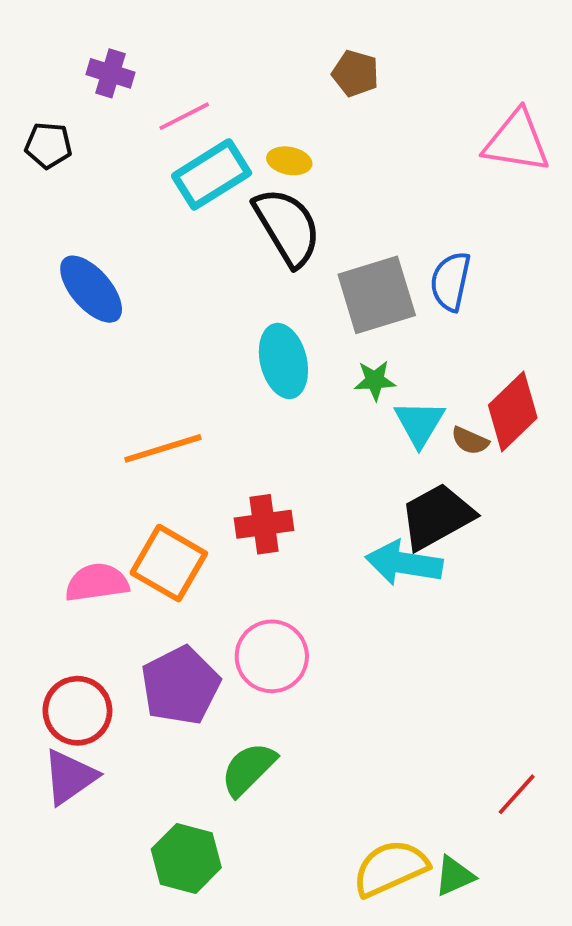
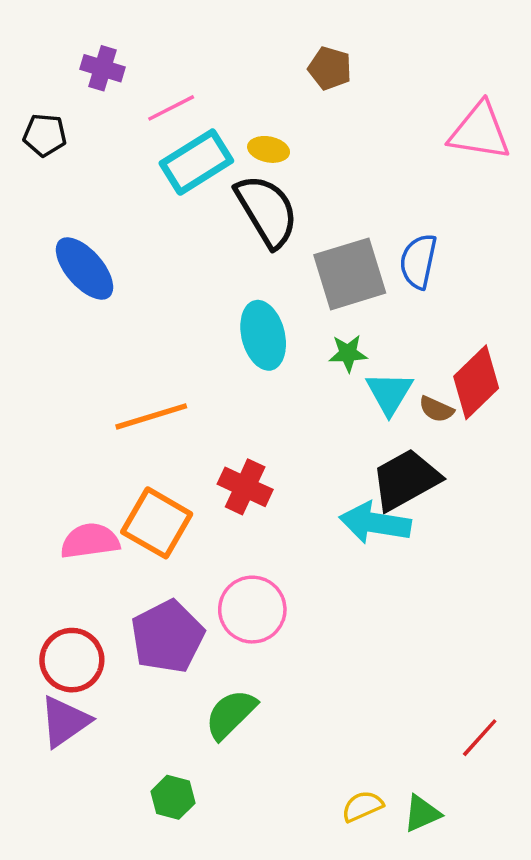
red cross: (264, 524) -> (245, 487), turned 33
green hexagon: (186, 858) -> (173, 797), size x0.7
yellow semicircle: (390, 868) -> (362, 806), size x0.6

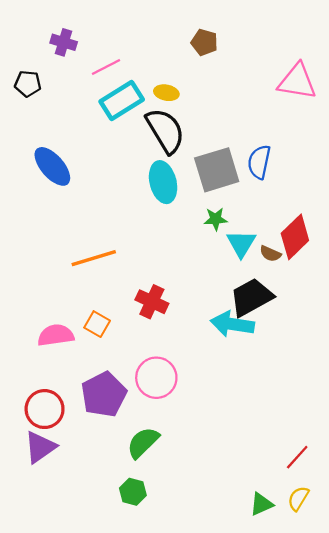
cyan ellipse: (263, 335) -> (163, 182), moved
orange square: (157, 523) -> (97, 324), size x0.6
green hexagon: (173, 797) -> (133, 492), moved
yellow semicircle: (362, 806) -> (298, 498), moved, turned -35

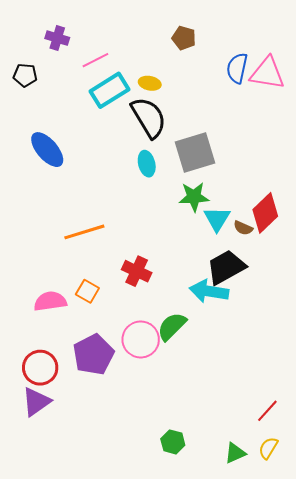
blue semicircle: (259, 162) -> (237, 68), moved
cyan ellipse: (163, 182) -> (147, 164), size x0.7
green star: (216, 219) -> (194, 197), size x1.4
green semicircle: (143, 443) -> (172, 326), moved
green hexagon: (133, 492) -> (173, 442), moved

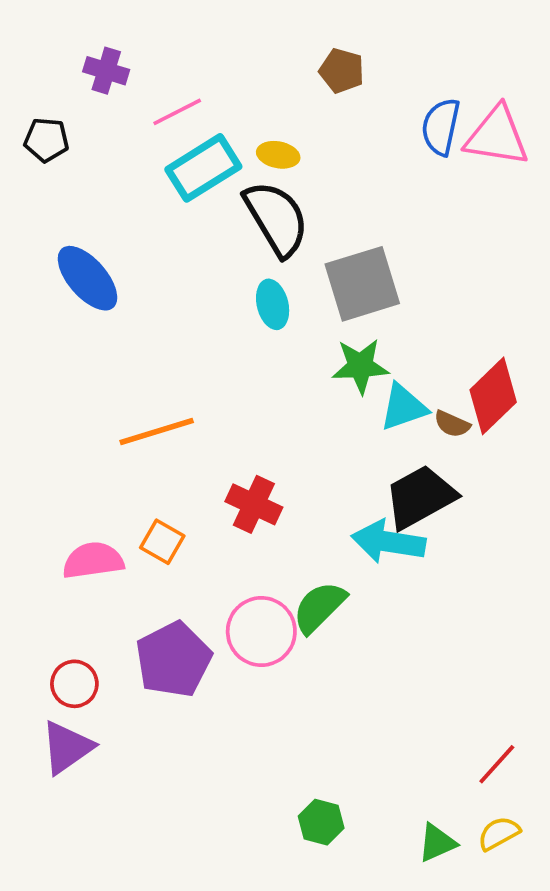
cyan triangle: (217, 219) -> (403, 407), turned 40
red circle: (40, 368) -> (74, 684), size x0.7
yellow semicircle: (268, 448) -> (499, 833), turned 30

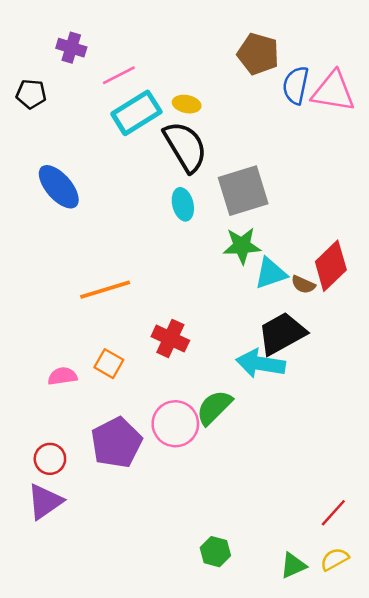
brown pentagon: (342, 71) -> (258, 54), moved, size x1.4
pink semicircle: (93, 560) -> (62, 376), size x0.7

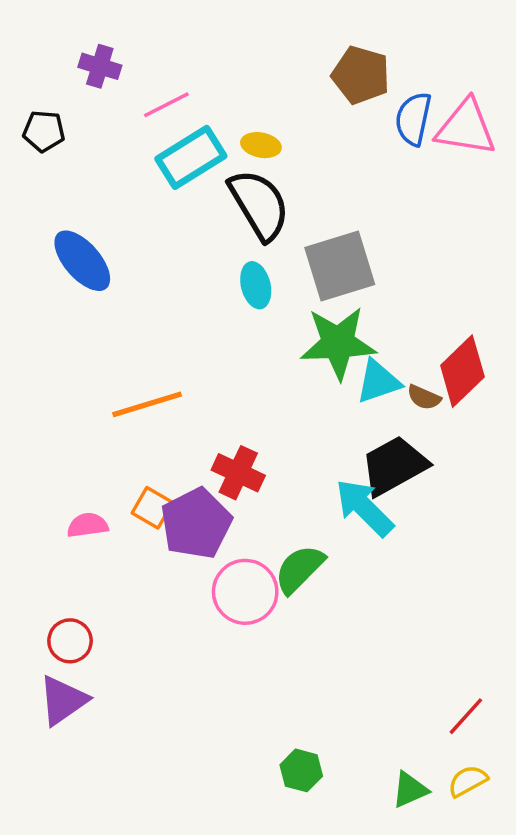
green star: (242, 246) -> (338, 343), size x1.4
cyan arrow: (261, 364) -> (364, 508), turned 36
purple pentagon: (116, 443) -> (196, 523), moved

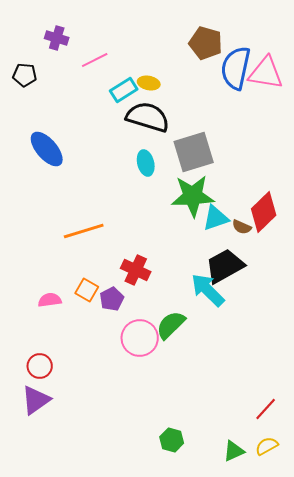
blue semicircle: (413, 119) -> (236, 68), size x1.4
cyan rectangle: (191, 157) -> (124, 90), moved, size x0.7
black semicircle: (259, 205) -> (148, 117), turned -42
purple pentagon: (196, 523) -> (112, 299), size x0.6

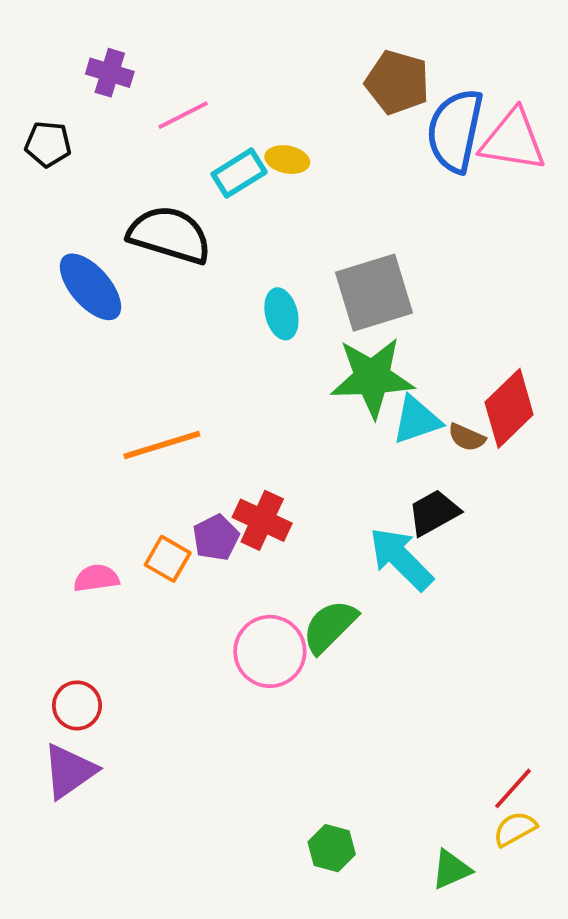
black semicircle: (148, 117) -> (170, 235), moved
black trapezoid: (225, 266) -> (434, 513), size x0.7
purple pentagon: (112, 299) -> (216, 538), moved
yellow semicircle: (267, 446) -> (515, 829), moved

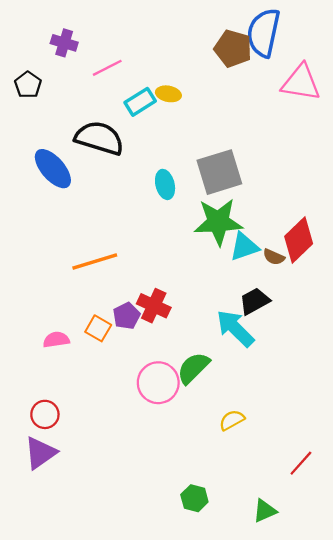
blue semicircle: (455, 131) -> (264, 33), moved
black pentagon: (48, 144) -> (28, 85), turned 30
yellow semicircle: (515, 829) -> (232, 420), moved

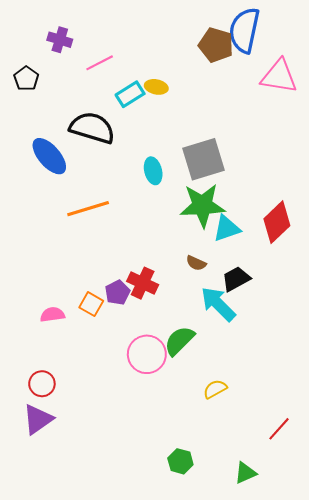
brown semicircle: (274, 257) -> (196, 263), moved
orange line: (95, 262) -> (88, 209), moved

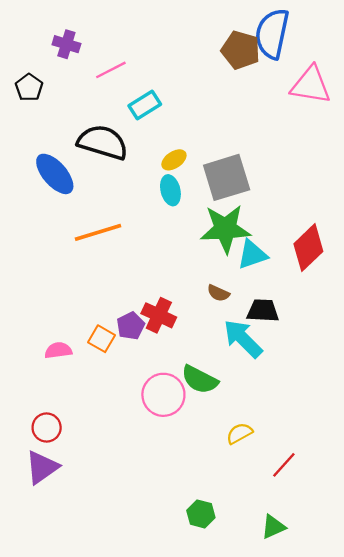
yellow ellipse: (156, 87) -> (174, 160), moved, turned -45
black trapezoid: (236, 279) -> (263, 311), turned 32
green semicircle: (179, 341) -> (200, 380), turned -108
red line: (279, 429) -> (284, 465), moved

